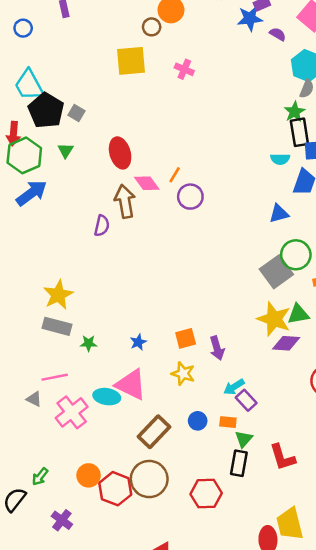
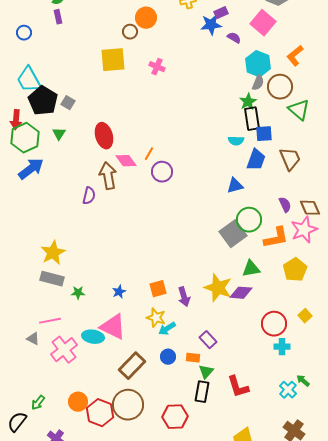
yellow star: (274, 319) -> (218, 288), moved
cyan arrow: (234, 387) -> (167, 329), moved

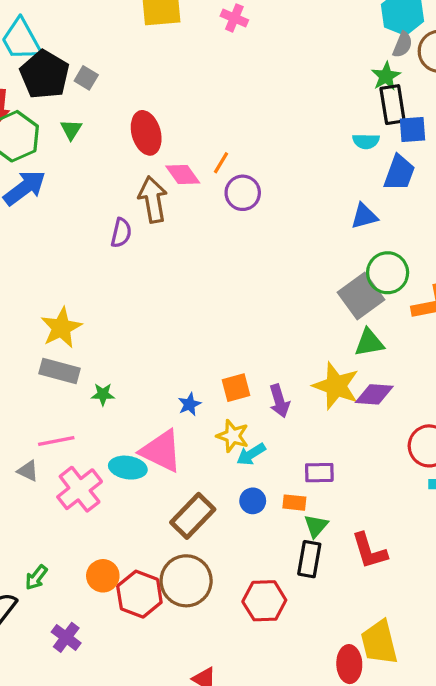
green triangle: (251, 269) -> (369, 343), moved
blue star: (119, 292) -> (189, 404), moved
purple rectangle: (208, 340) -> (319, 473), turned -48

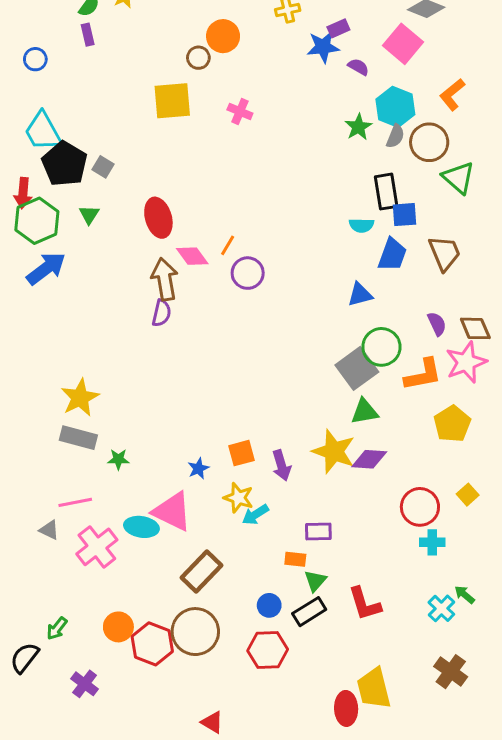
green star: (386, 76) -> (358, 127), moved
purple semicircle: (121, 233) -> (161, 313), moved
blue circle: (253, 501) -> (269, 605), moved
black rectangle: (309, 559) -> (309, 612), turned 48

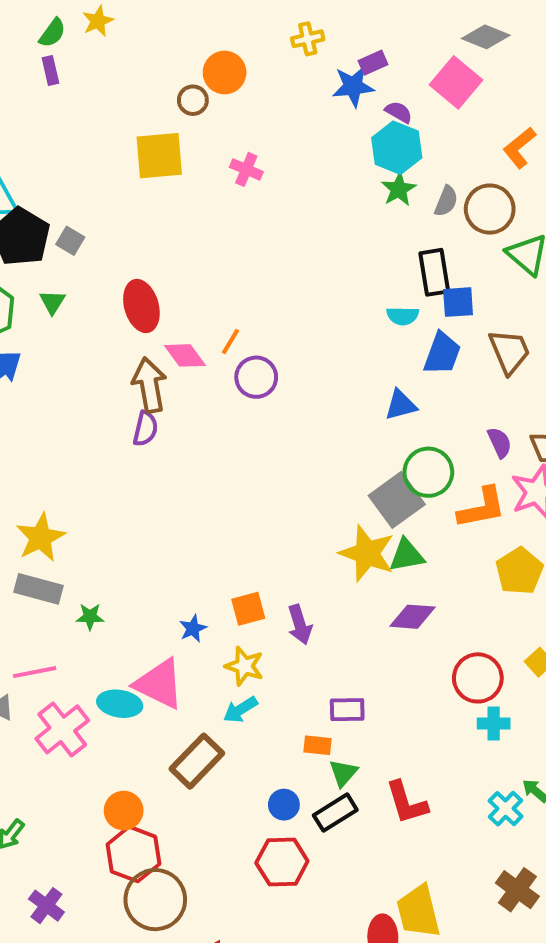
cyan hexagon: (395, 107) -> (397, 148), moved
yellow star: (334, 452) -> (367, 553), moved
cyan arrow: (255, 515) -> (240, 710), moved
orange circle: (118, 627) -> (124, 811), moved
brown circle: (195, 632) -> (155, 900), moved

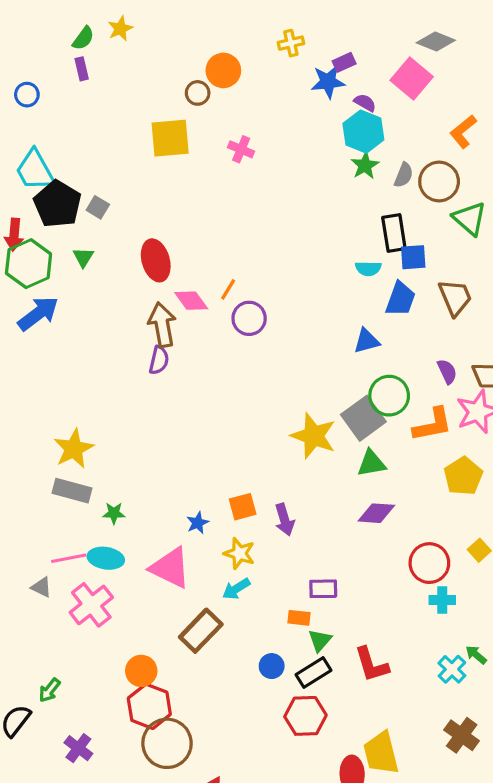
yellow star: (367, 553) -> (313, 436), moved
cyan ellipse: (120, 704) -> (106, 558), moved
red hexagon: (282, 862) -> (305, 716), moved

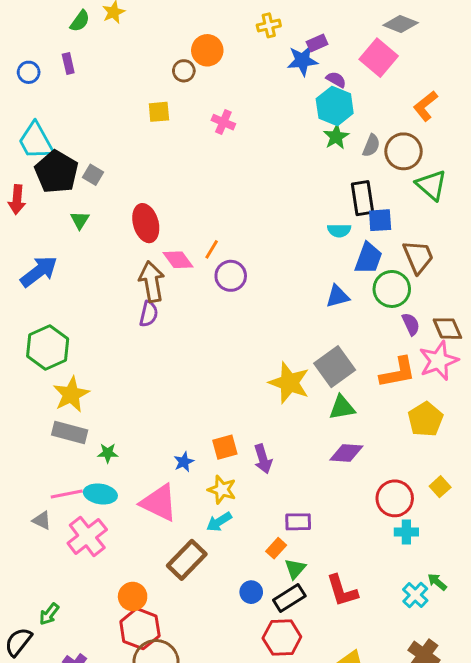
purple rectangle: (82, 69) -> (68, 63), moved
yellow square: (170, 138) -> (159, 112), size x0.6
green hexagon: (29, 264) -> (48, 348), moved
green circle: (389, 396) -> (392, 289), moved
orange rectangle: (299, 618) -> (276, 548), turned -54

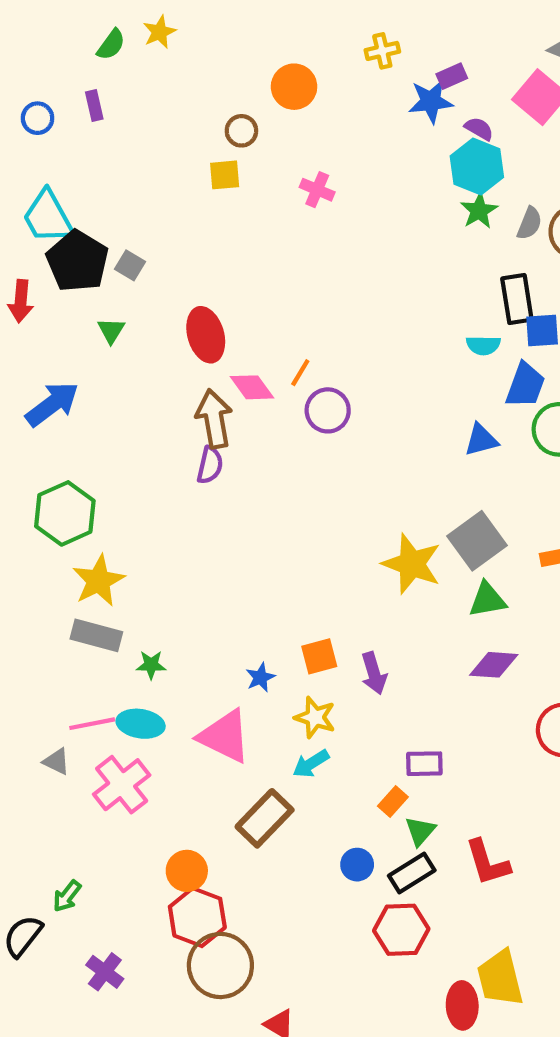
brown circle: (184, 71) -> (241, 131), moved

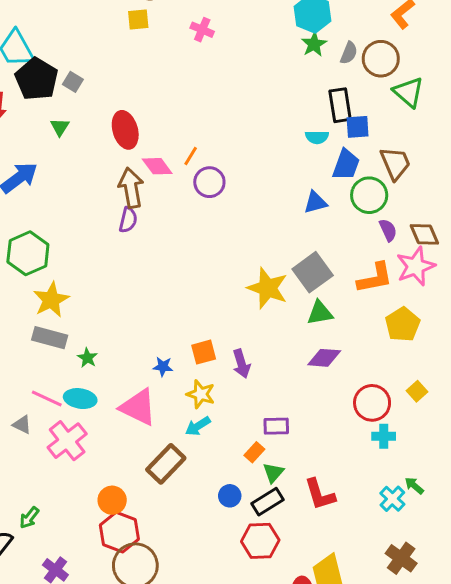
green star: (151, 665) -> (87, 358), turned 30
blue star: (260, 677) -> (163, 367), turned 30
pink line: (92, 724) -> (47, 399), turned 36

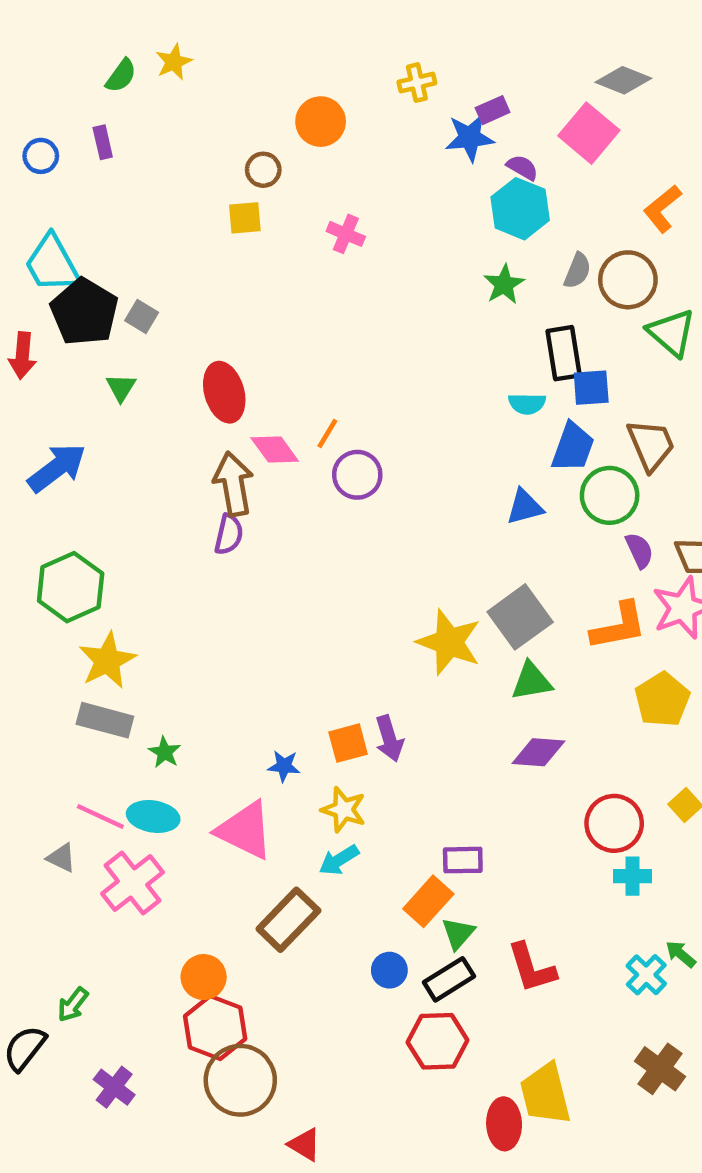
green star: (314, 44) -> (504, 284), moved
purple arrow: (241, 364) -> (389, 739), moved
orange rectangle: (254, 452) -> (428, 901), size x1.5

